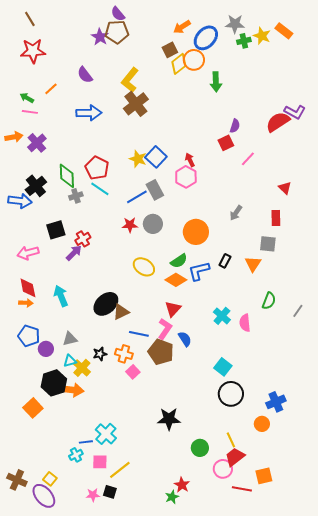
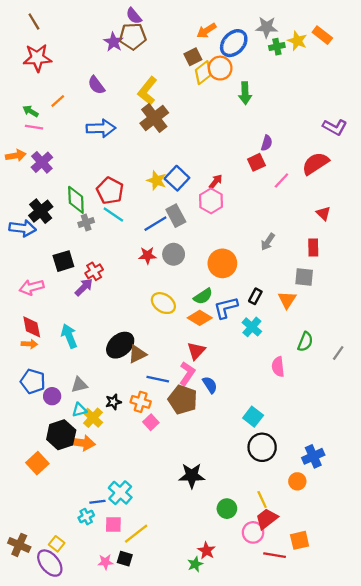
red semicircle: (278, 122) -> (315, 163), moved
red arrow: (190, 160) -> (216, 182), turned 64
cyan cross: (222, 316) -> (252, 327), moved

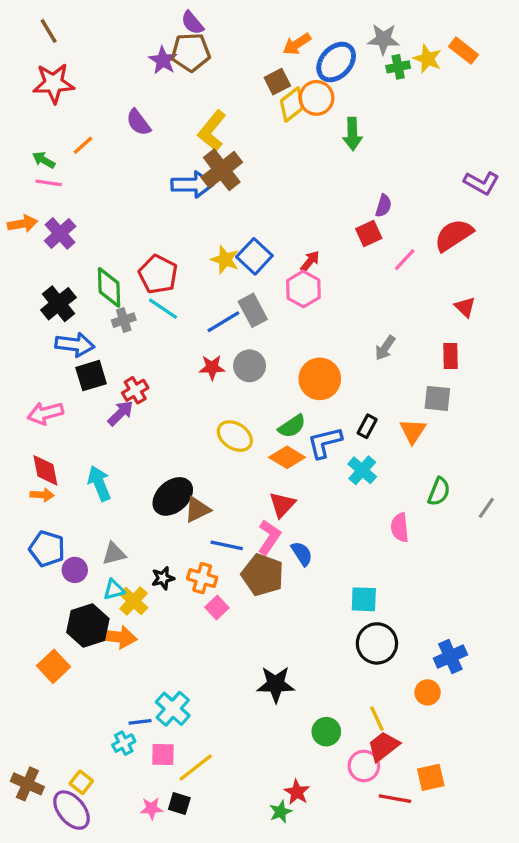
blue arrow: (101, 128) -> (192, 184), moved
blue arrow: (23, 228) -> (75, 345), moved
cyan square: (253, 417) -> (364, 599), turned -36

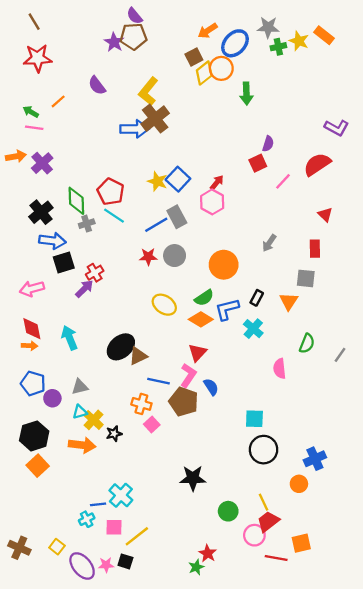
black star: (163, 578) -> (114, 434), moved
black hexagon: (88, 625) -> (34, 436), moved
purple ellipse: (71, 810) -> (82, 566), moved

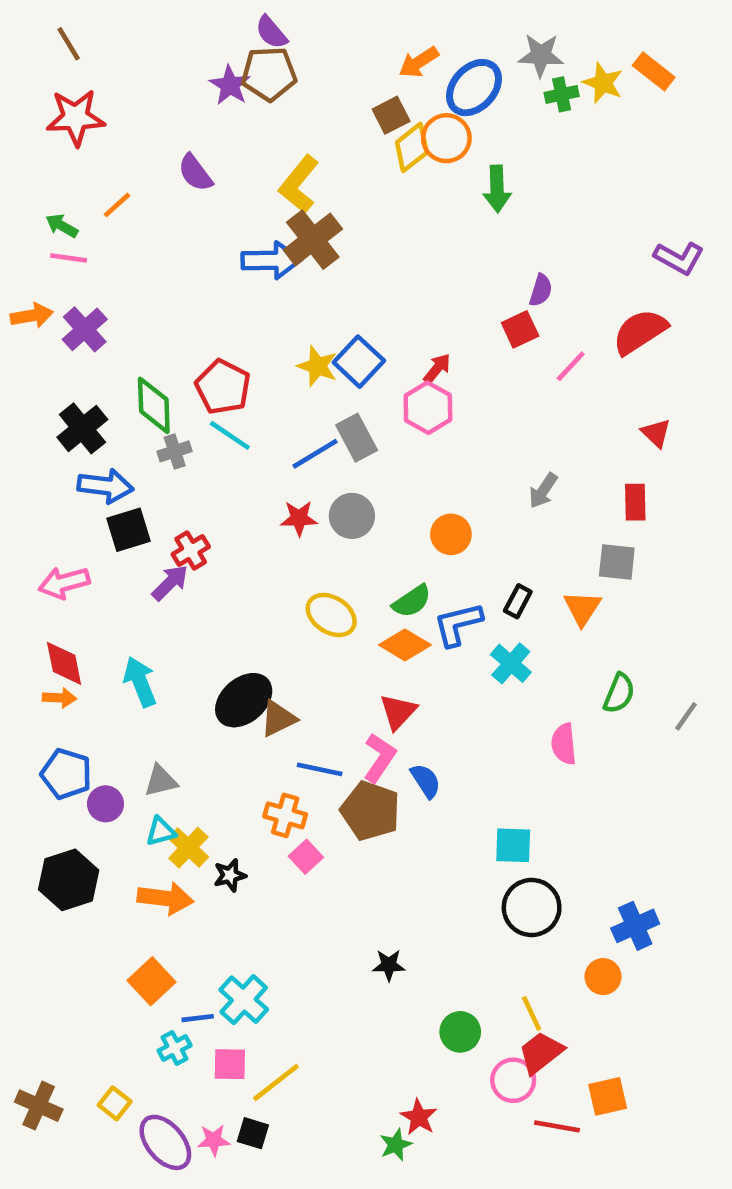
orange circle: (224, 265) -> (451, 534), size x0.7
orange square: (38, 466) -> (152, 981), moved
black star: (193, 478) -> (389, 965), size x0.6

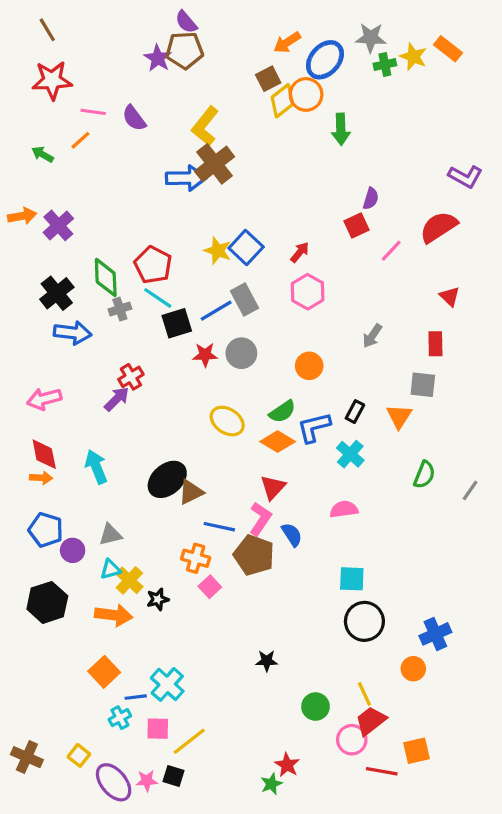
pink line: (69, 258) -> (93, 112), moved
pink hexagon: (428, 408) -> (308, 292), moved
black square: (129, 530) -> (177, 323), moved
pink semicircle: (564, 744) -> (344, 509), moved, turned 88

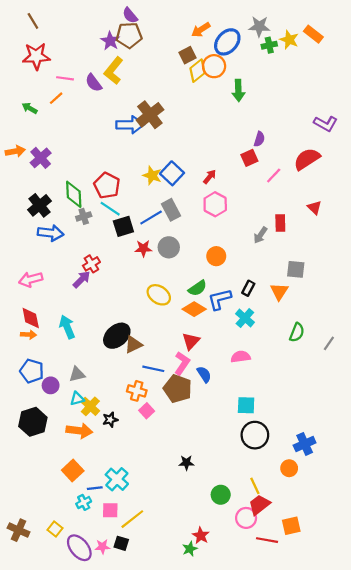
yellow L-shape: (205, 126) -> (114, 71), moved
red rectangle: (435, 344) -> (280, 223), moved

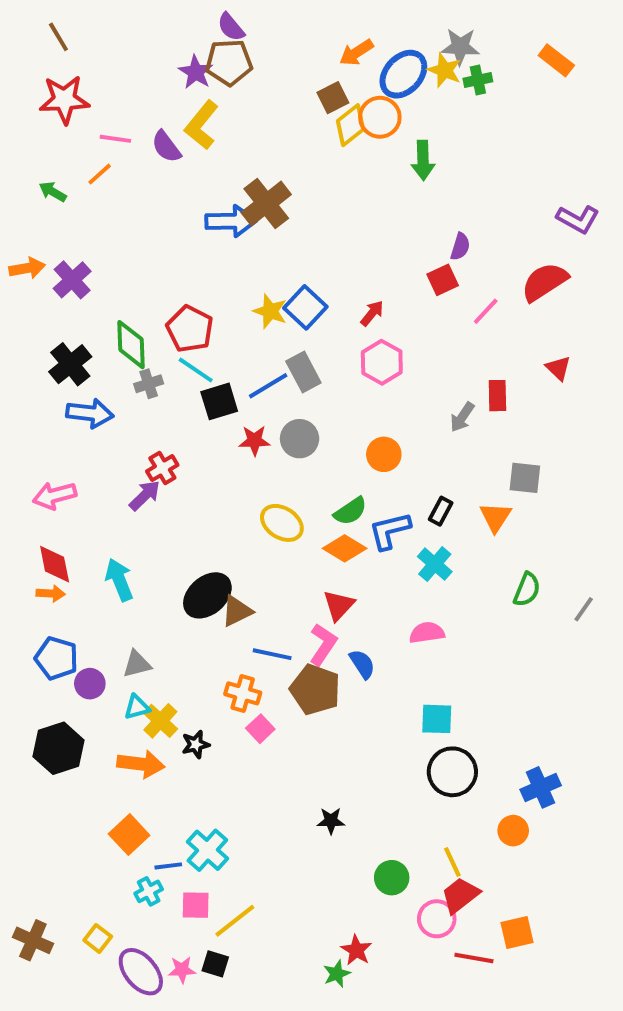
yellow star: (289, 40) -> (445, 70), moved

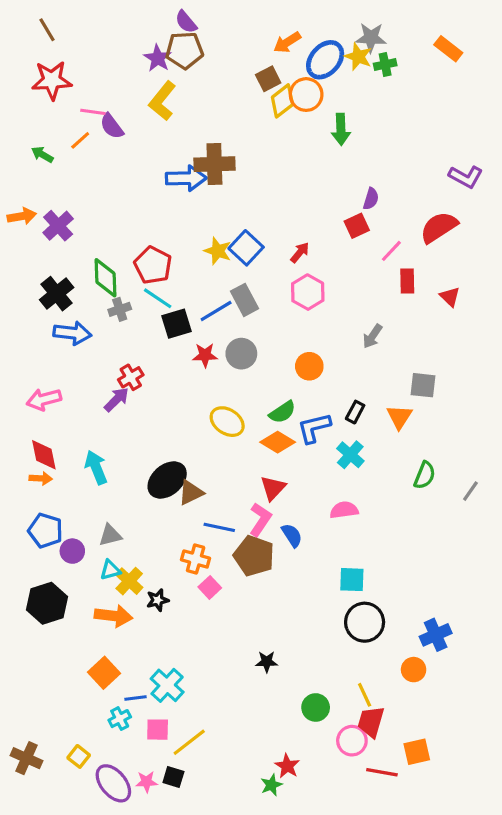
purple semicircle: (166, 147) -> (112, 126), moved
brown cross: (266, 203) -> (214, 164), turned 36
red rectangle: (497, 396) -> (407, 281), moved
red trapezoid: (460, 895) -> (371, 722), turned -36

